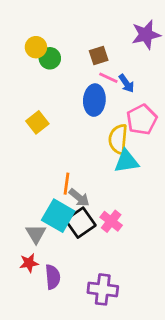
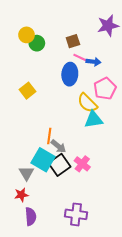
blue arrow: (126, 83) -> (94, 62), turned -48
yellow semicircle: (118, 139) -> (87, 103), turned -50
purple semicircle: (53, 277) -> (31, 216), moved

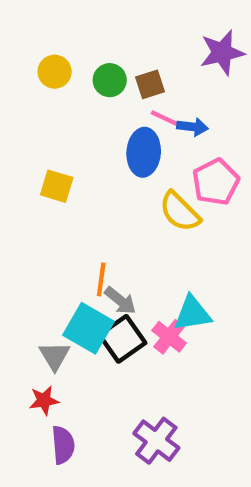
green circle: (37, 43) -> (110, 80), moved
yellow square: (28, 91) -> (57, 186), turned -35
cyan triangle: (94, 120) -> (192, 313), moved
purple cross: (76, 214) -> (156, 441), turned 30

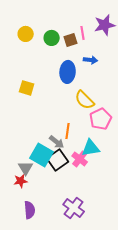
pink line: (165, 118) -> (83, 33), moved, turned 56
pink pentagon: (216, 182) -> (101, 119), moved
orange line: (101, 279) -> (68, 131), moved
red star: (44, 400) -> (21, 181), moved

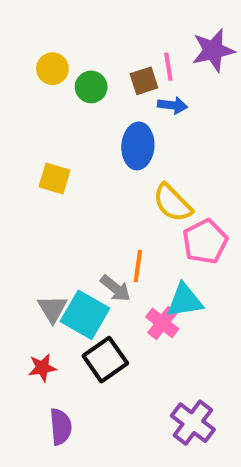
green circle: (52, 38) -> (91, 87), moved
blue arrow: (91, 60) -> (172, 105), moved
black square: (58, 160) -> (105, 360), moved
gray triangle: (26, 168) -> (52, 309), moved
purple cross: (74, 208) -> (193, 423), moved

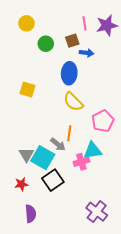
pink line: (168, 67) -> (84, 23), moved
yellow circle: (52, 69) -> (26, 23), moved
yellow semicircle: (172, 203) -> (73, 102), moved
pink cross: (162, 323) -> (81, 162), turned 35

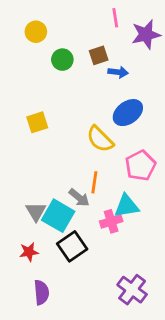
pink line: (84, 23) -> (115, 18), moved
blue ellipse: (69, 73) -> (128, 113), moved, turned 50
yellow square: (27, 89) -> (37, 122), turned -35

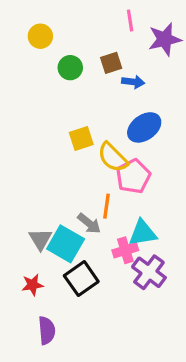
yellow square: (37, 122) -> (81, 138), moved
pink pentagon: (140, 166) -> (133, 176), moved
purple cross: (132, 290) -> (149, 272), moved

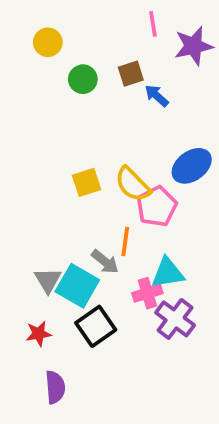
blue arrow: (133, 82) -> (157, 96), turned -145
blue ellipse: (144, 127) -> (192, 166), moved
yellow square: (81, 138) -> (87, 182), moved

